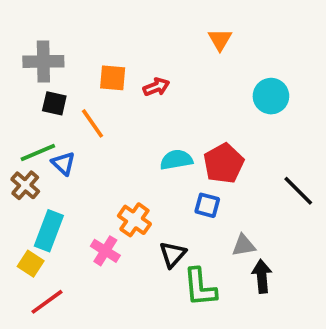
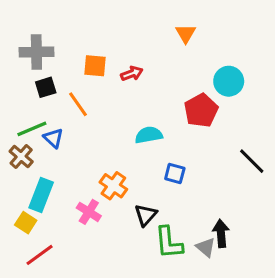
black square: (54, 103) -> (46, 87), turned -30
red pentagon: (224, 163) -> (201, 110), moved
gray triangle: (244, 245) -> (206, 247), moved, turned 50

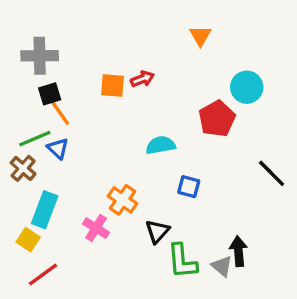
orange square: (95, 66) -> (113, 86), moved
orange line: (78, 104) -> (60, 112), moved

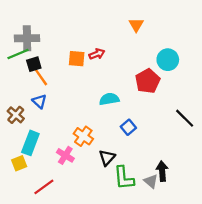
green line: (35, 139) -> (18, 54), moved
blue square: (189, 187) -> (128, 127), turned 35
yellow square: (28, 240) -> (19, 163), turned 35
red line: (43, 274) -> (44, 187), moved

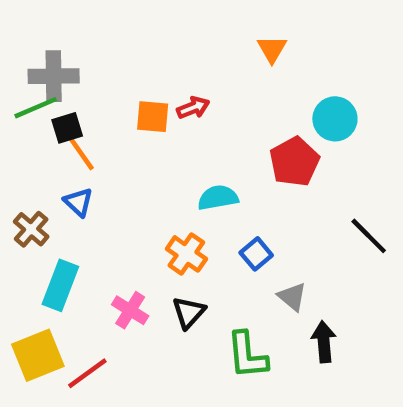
orange cross: (83, 136) -> (186, 254), moved
black triangle: (107, 158) -> (189, 312), moved
yellow square: (19, 163) -> (38, 355), moved, size x1.6
gray triangle: (151, 181) -> (292, 297), moved

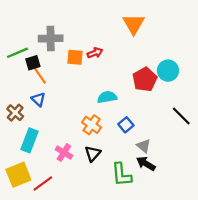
orange triangle: (272, 49) -> (134, 24), size x1.5
gray cross: (54, 76) -> (51, 38), moved
cyan circle: (335, 119) -> (168, 71), moved
black arrow: (324, 342) -> (146, 164), moved, turned -54

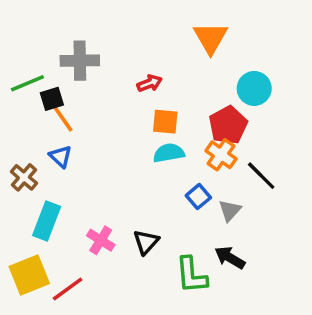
orange square: (75, 57) -> (165, 122), moved
cyan circle: (168, 71) -> (254, 88), moved
black line: (181, 116) -> (261, 176), moved
orange cross: (92, 125) -> (221, 155), moved
gray triangle: (144, 146) -> (230, 211), moved, turned 32

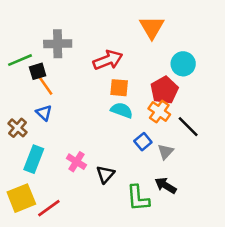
red arrow: (150, 83) -> (108, 60), size x1.6
cyan semicircle: (169, 153) -> (122, 110), turned 30
pink cross: (101, 240) -> (76, 162), moved

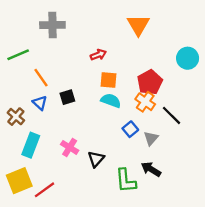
gray cross: (58, 44) -> (52, 25), moved
red arrow: (108, 60) -> (98, 55), size x0.6
cyan circle: (183, 64) -> (188, 58), moved
black square: (38, 71) -> (67, 97), moved

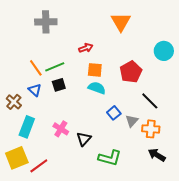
green line: (18, 55) -> (55, 67), moved
orange cross: (145, 102) -> (151, 129), moved, turned -30
black arrow: (151, 169) -> (157, 155), moved
green L-shape: (126, 181) -> (110, 158), turned -70

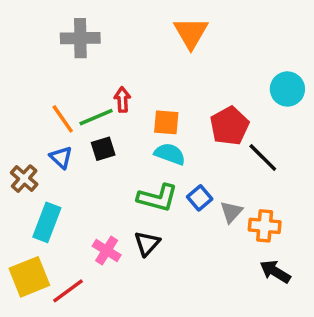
orange triangle: (121, 22) -> (191, 33), moved
red arrow: (86, 48) -> (122, 100), moved, turned -72
black line: (150, 101) -> (263, 157), moved
pink cross: (61, 129) -> (107, 250), moved
green L-shape: (110, 158) -> (158, 198), moved

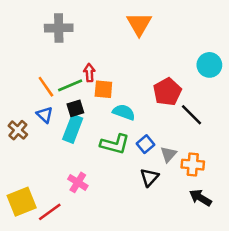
orange square: (166, 122) -> (103, 89), moved
cyan rectangle: (47, 222) -> (73, 129), moved
black triangle: (147, 243) -> (149, 177), moved

